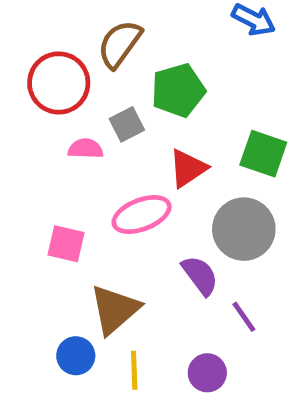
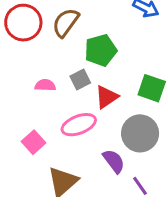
red circle: (59, 83) -> (23, 23), moved
gray square: (127, 124) -> (80, 79), moved
pink square: (66, 244) -> (34, 142), turned 35

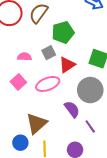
pink square: (34, 142) -> (18, 82), moved

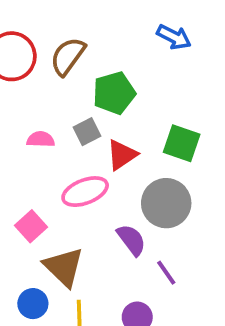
pink square: (18, 82) -> (31, 226), moved
brown triangle: (37, 123) -> (64, 267), turned -35

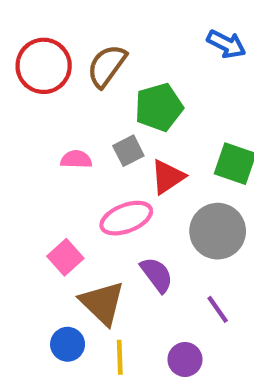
purple semicircle: (131, 240) -> (157, 275), moved

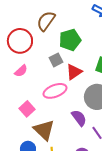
red circle: (44, 66) -> (20, 41), moved
pink semicircle: (76, 159) -> (21, 71), moved, turned 136
purple semicircle: (157, 275) -> (79, 118), moved

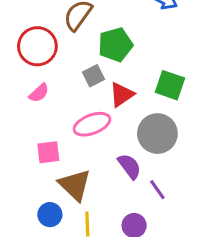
pink square: (27, 109) -> (48, 152), turned 35

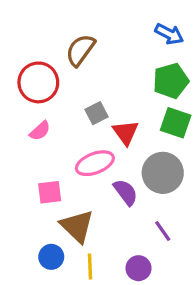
green pentagon: (115, 45) -> (171, 81), moved
red triangle: (122, 95) -> (126, 132), turned -32
purple semicircle: (129, 166) -> (126, 192), moved

